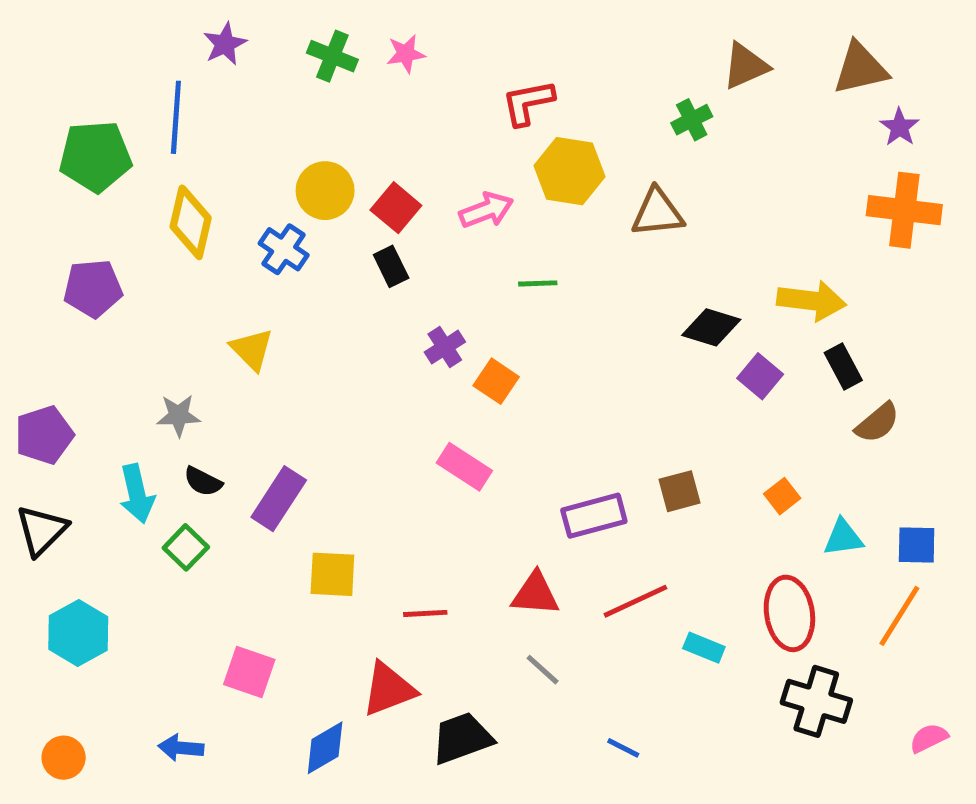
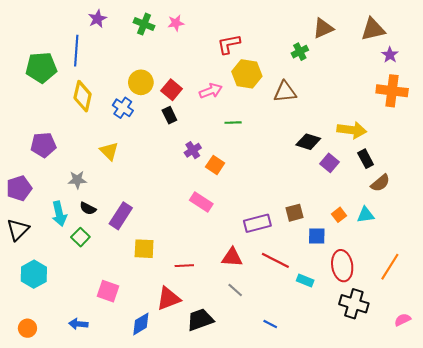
purple pentagon: (93, 288) -> (43, 145), moved
cyan triangle: (843, 538) -> (366, 215), moved
blue square: (917, 545) -> (317, 236), moved
red line: (635, 601) -> (275, 260), turned 52

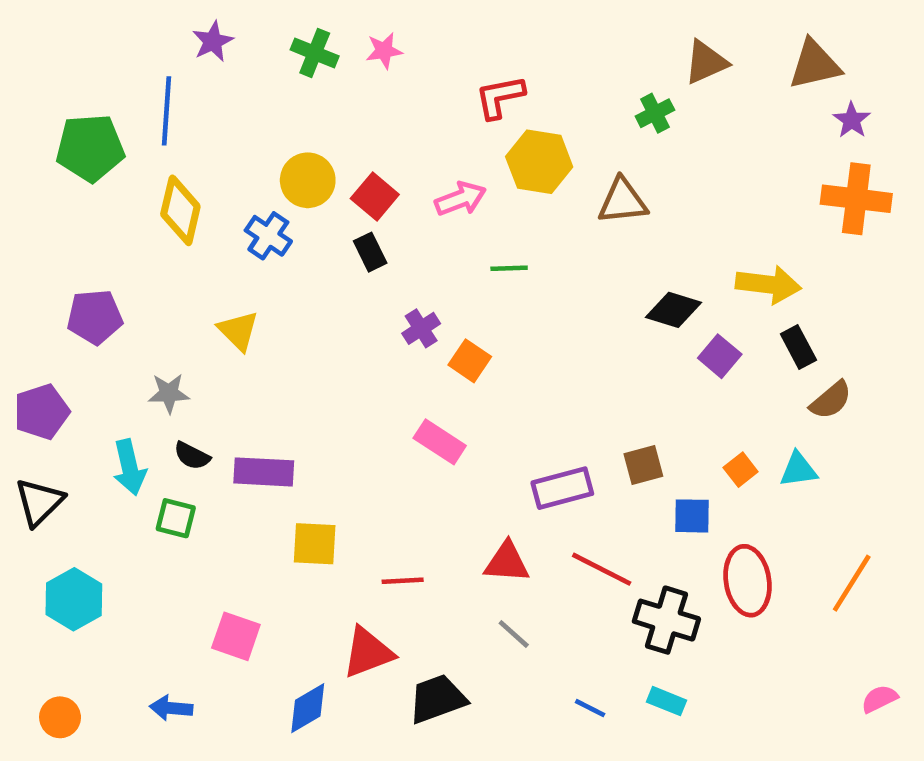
purple rectangle: (121, 216) -> (264, 472), turned 60
green square: (80, 237) -> (176, 518), turned -30
cyan rectangle: (305, 280) -> (666, 701), moved
black cross: (354, 304) -> (666, 620), moved

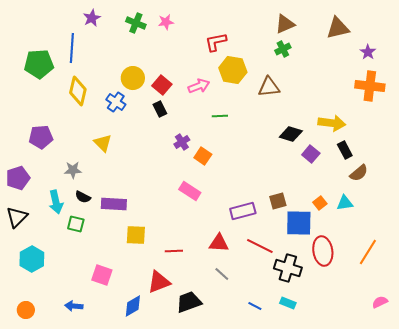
brown triangle: (706, 62) -> (285, 24), moved
brown triangle: (815, 65) -> (338, 28), moved
blue square: (692, 516) -> (299, 223), size x1.6

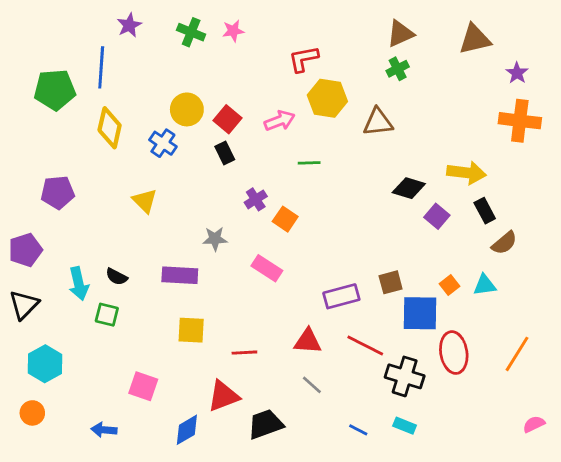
gray star: (73, 170) -> (215, 239), moved
purple rectangle: (114, 204) -> (180, 275), moved
orange circle: (26, 310) -> (32, 413), moved

